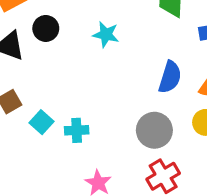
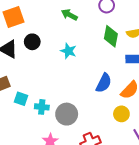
cyan square: (42, 122) -> (21, 99), turned -32
gray circle: (154, 130) -> (67, 114), moved

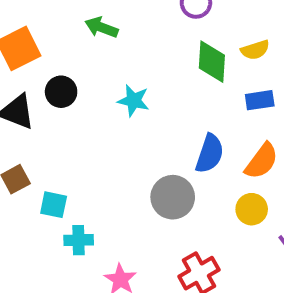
green arrow: (69, 15) -> (101, 27), moved
cyan cross: (42, 107) -> (79, 240), moved
gray circle: (67, 114) -> (173, 197), moved

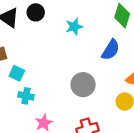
cyan star: (133, 101) -> (74, 27), turned 30
blue semicircle: (210, 154) -> (111, 50), moved

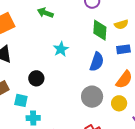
black circle: (36, 12) -> (36, 78), moved
gray circle: (83, 85) -> (92, 97), moved

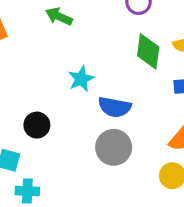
blue semicircle: (97, 62) -> (115, 107), moved, turned 78
gray circle: (92, 97) -> (114, 147), moved

